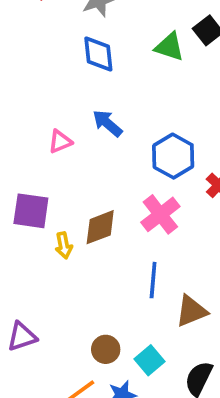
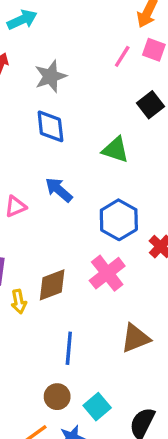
green triangle: (169, 47) -> (116, 150), moved
blue line: (153, 280) -> (69, 348), moved
brown triangle: (191, 311) -> (136, 338), moved

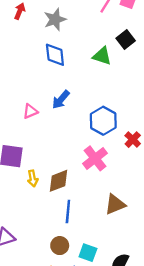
green triangle: (116, 150) -> (102, 56), moved
blue arrow: (59, 190) -> (61, 100), turned -90
brown diamond: (52, 285) -> (59, 181), moved
cyan square: (97, 407) -> (88, 253), turned -30

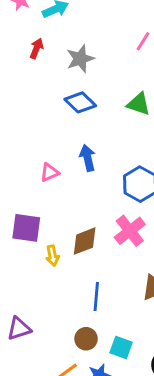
blue diamond: (55, 55) -> (80, 102), turned -40
blue arrow: (61, 100) -> (88, 158), turned 126
brown diamond: (59, 181) -> (85, 241), moved

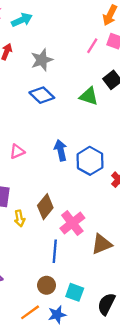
blue arrow: (88, 158) -> (61, 150), moved
pink cross: (130, 231) -> (72, 223), moved
brown diamond: (85, 241) -> (45, 207), turned -30

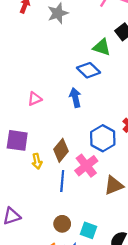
blue diamond: (42, 95) -> (88, 70), moved
blue hexagon: (90, 161) -> (103, 138), moved
blue line: (55, 251) -> (62, 181), moved

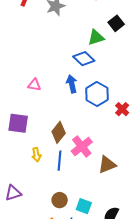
green triangle: (102, 47) -> (96, 37), turned -36
pink triangle: (35, 99) -> (34, 85), turned 32
blue hexagon: (103, 138) -> (97, 94), moved
yellow arrow: (37, 161) -> (36, 155), moved

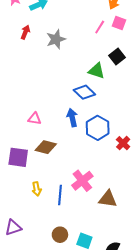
green triangle: (96, 37) -> (97, 71), turned 36
brown diamond: (59, 132) -> (46, 147), moved, turned 65
brown triangle: (107, 165) -> (108, 199), turned 30

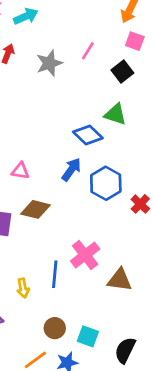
pink line: (100, 27) -> (88, 51), moved
black square: (117, 57) -> (122, 72), moved
green triangle: (97, 71) -> (115, 114), moved
blue arrow: (72, 118) -> (71, 169), turned 48
yellow arrow: (37, 189) -> (23, 288), moved

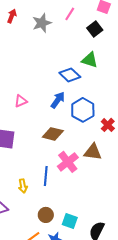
pink triangle: (20, 171) -> (21, 101), turned -32
brown diamond: (35, 209) -> (53, 134), moved
brown triangle: (120, 280) -> (93, 152), moved

